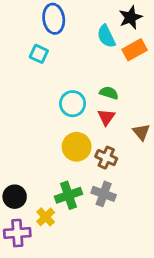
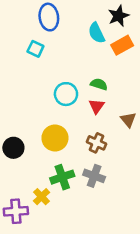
yellow circle: (77, 147) -> (55, 138), moved
black circle: (15, 197) -> (13, 148), moved

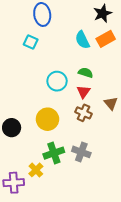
cyan semicircle: (97, 33) -> (82, 40), moved
brown cross: (97, 143) -> (83, 113), moved

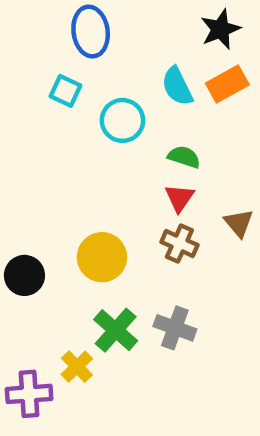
cyan circle: (57, 81) -> (122, 120), moved
green cross: (54, 153) -> (116, 330), turned -30

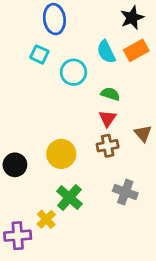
brown cross: (179, 244) -> (108, 146), turned -35
gray cross: (175, 328) -> (125, 192), moved

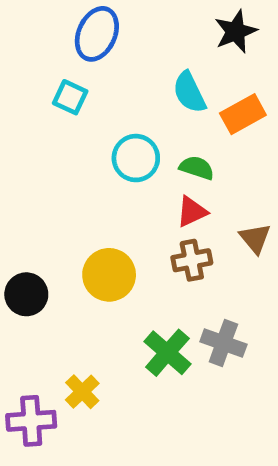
blue ellipse: (54, 19) -> (97, 34), turned 32
orange rectangle: (136, 50) -> (243, 114), moved
cyan circle: (74, 72) -> (136, 158), moved
red triangle: (108, 118) -> (192, 212), turned 30
green cross: (69, 198) -> (167, 353), moved

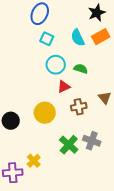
cyan square: (70, 97) -> (47, 39), moved
orange rectangle: (243, 114) -> (101, 37), moved
red triangle: (192, 212) -> (64, 87), moved

